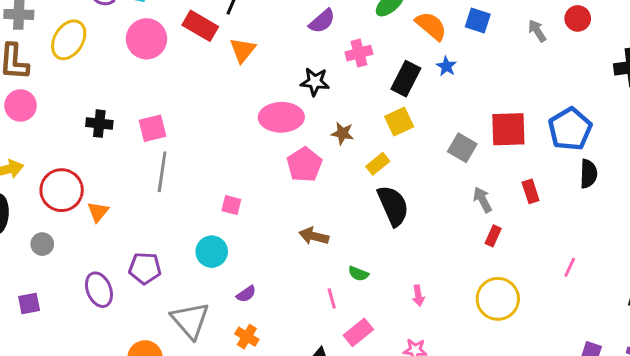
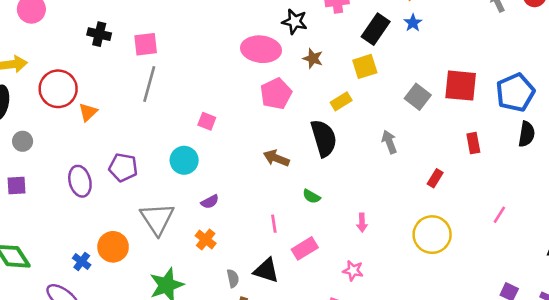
brown star: (342, 133) -> (313, 58), moved
gray arrow: (482, 200) -> (389, 142), moved
black semicircle: (393, 206) -> (324, 138), moved
gray circle: (42, 244) -> (23, 141), moved
pink line: (332, 298) -> (274, 224), moved

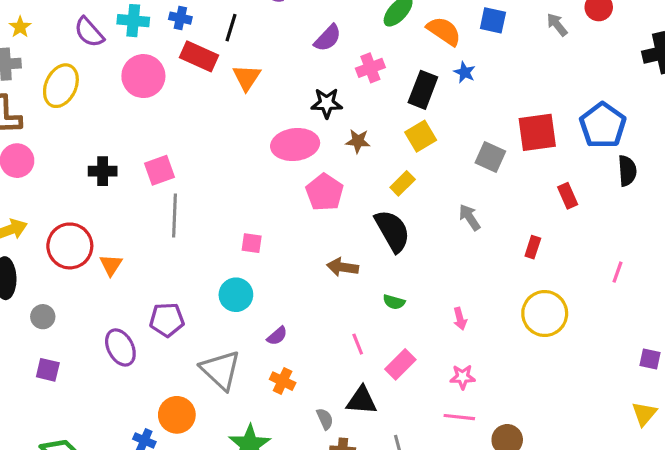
purple square: (17, 186) -> (48, 370), turned 30

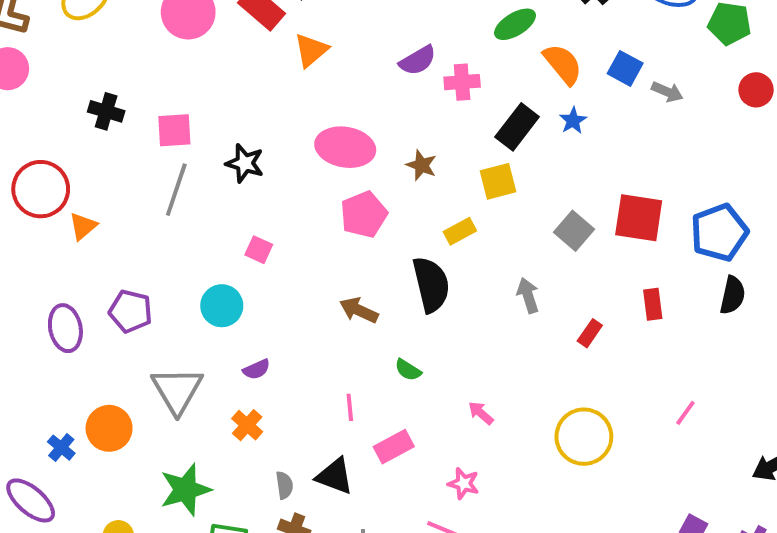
gray arrow: (557, 25) -> (667, 92), moved, turned 135
purple semicircle: (328, 38) -> (418, 60), moved
black star: (327, 103) -> (245, 163), moved
red rectangle: (533, 247) -> (590, 333), moved
pink arrow: (460, 319) -> (481, 413), turned 130

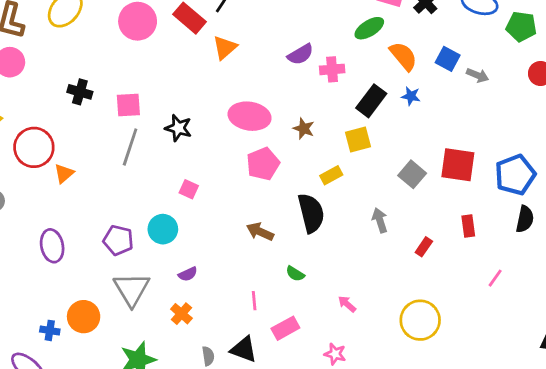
blue star: (573, 121) -> (411, 96), turned -30
purple pentagon: (131, 311) -> (118, 240), moved
pink line: (685, 413) -> (495, 278), moved
blue cross: (61, 448) -> (50, 330), turned -30

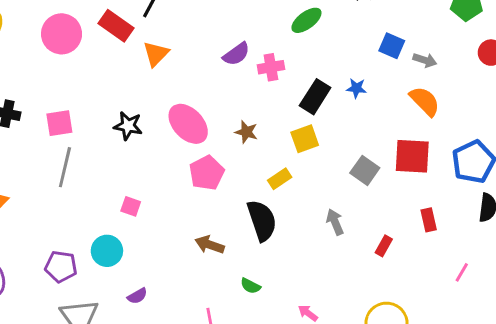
orange semicircle: (403, 56) -> (425, 101), moved
pink ellipse: (250, 116) -> (188, 124), turned 42
black star: (178, 128) -> (128, 126), moved

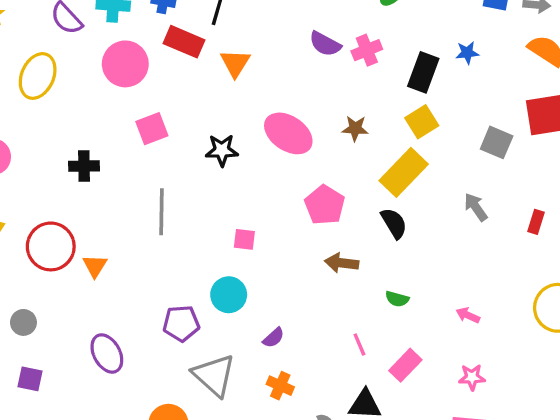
purple semicircle: (236, 54) -> (325, 44), turned 76
pink square: (59, 123) -> (152, 129), moved
pink pentagon: (207, 173) -> (325, 205), moved
yellow rectangle: (280, 179) -> (404, 172), size x1.8
black semicircle: (262, 220) -> (394, 223), size x0.7

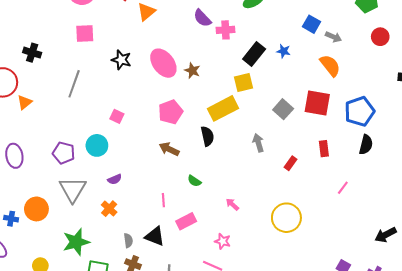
brown star: (355, 128) -> (192, 71), moved
black cross: (84, 166) -> (32, 53), moved

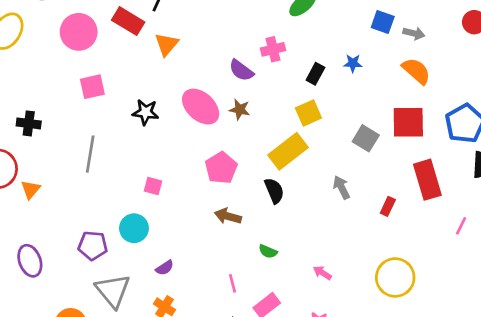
purple semicircle: (202, 18) -> (241, 70), moved
black rectangle: (254, 54) -> (315, 74), size x0.7
red rectangle: (324, 149) -> (427, 180), size x1.8

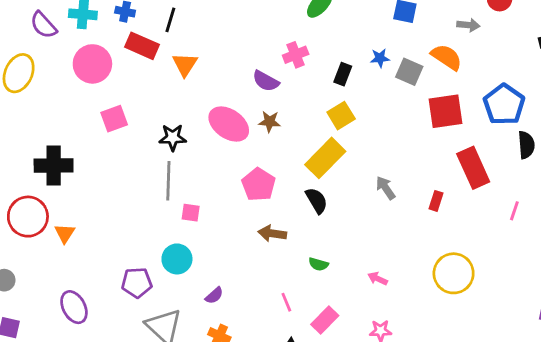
gray arrow: (414, 33) -> (468, 25), moved
black cross: (29, 123) -> (54, 165), size x1.5
gray square: (366, 138) -> (409, 72), moved
gray line: (90, 154) -> (168, 181), moved

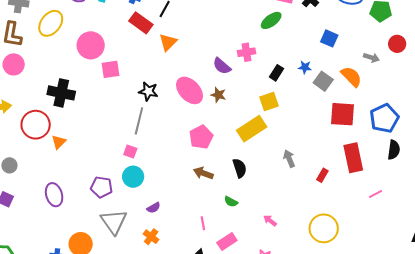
pink circle: (92, 64) -> (91, 45), moved
black semicircle: (317, 201) -> (240, 168), moved
pink line: (514, 211) -> (376, 194), turned 32
pink square: (191, 213) -> (130, 151), moved

